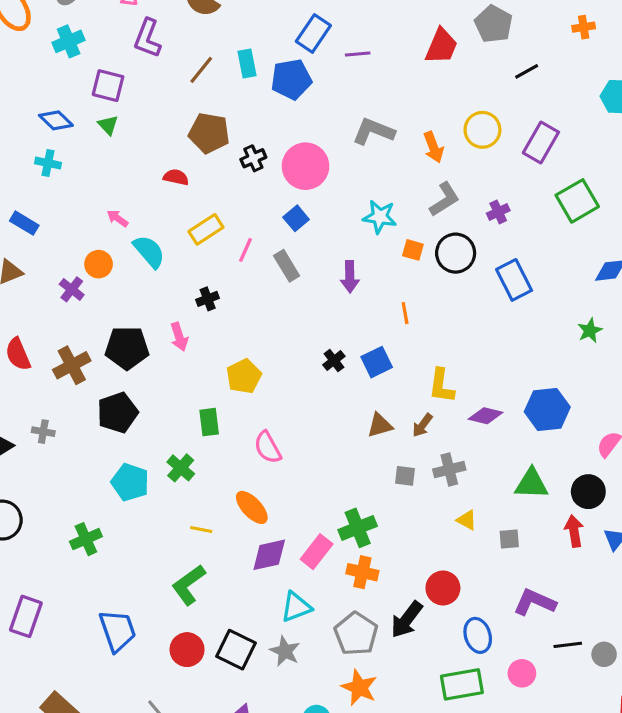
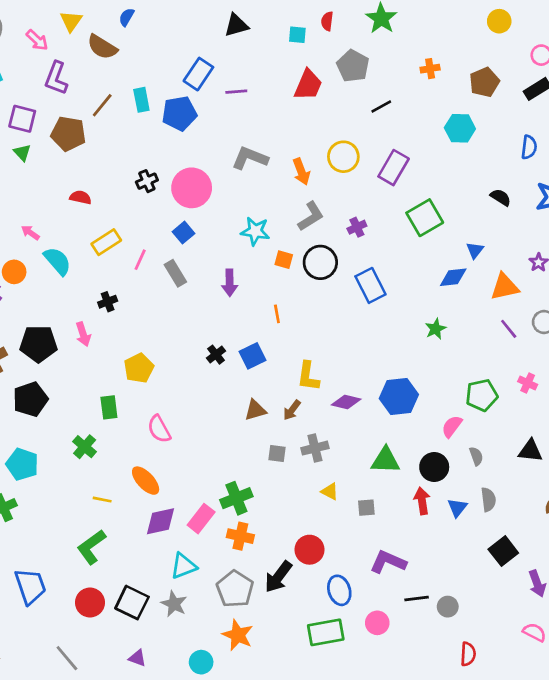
brown pentagon: (209, 133) -> (68, 134), moved
cyan pentagon: (130, 482) -> (22, 464), moved

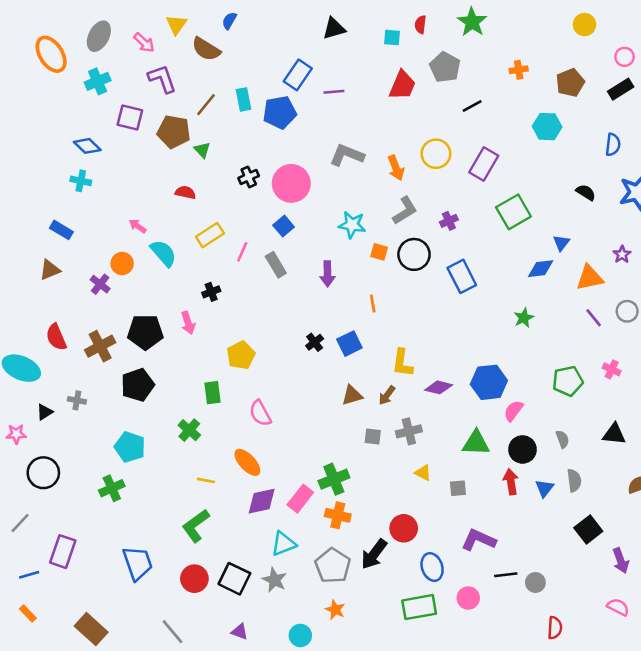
purple L-shape: (56, 78) -> (162, 79), turned 140
green triangle: (22, 153) -> (202, 150), moved
pink semicircle: (452, 426) -> (513, 411), moved
orange star: (238, 635) -> (335, 610), size x0.7

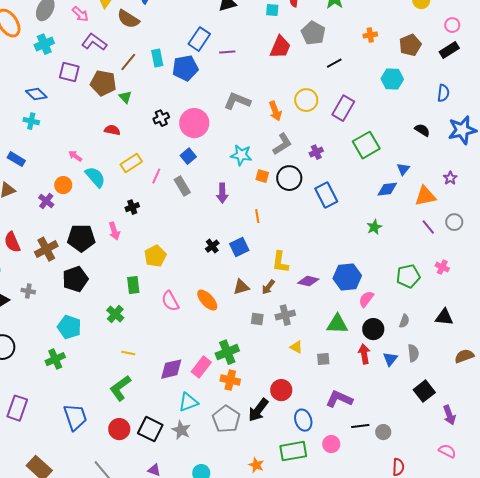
purple L-shape: (162, 79) -> (94, 42), turned -35
gray semicircle: (563, 439) -> (404, 321), turned 40
orange ellipse: (247, 462) -> (207, 300), moved
orange star: (335, 610) -> (256, 465), moved

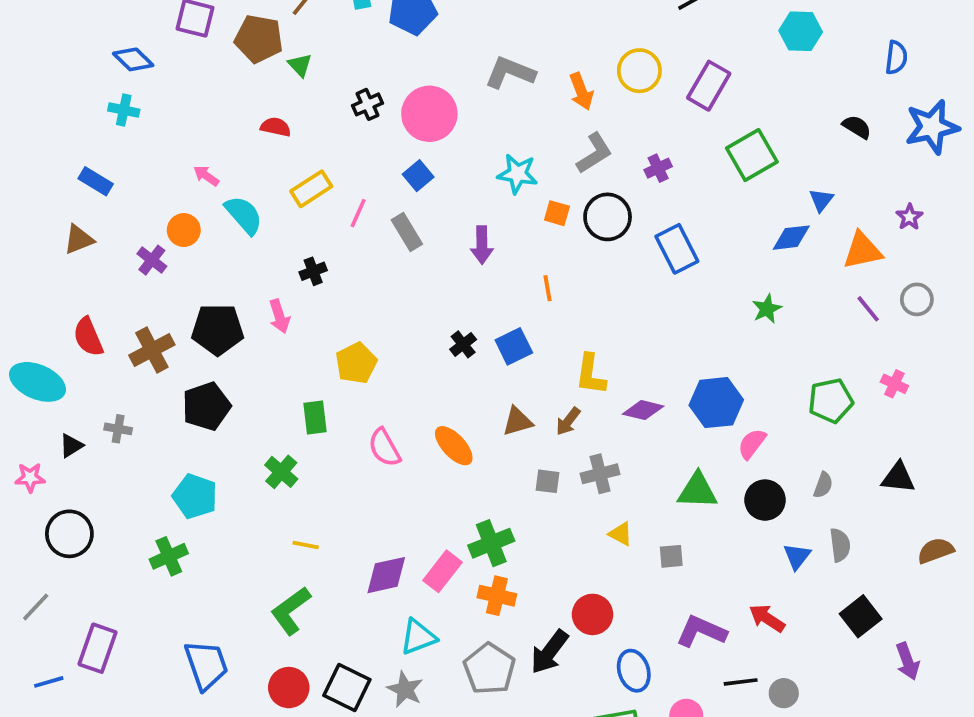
red arrow: (364, 354) -> (767, 618), moved, turned -48

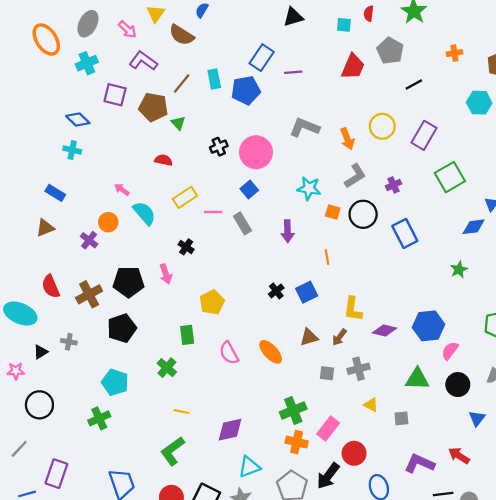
pink line: (358, 213) -> (213, 212), turned 66
black cross: (313, 271) -> (186, 247), turned -35
pink rectangle: (443, 571) -> (328, 429), moved

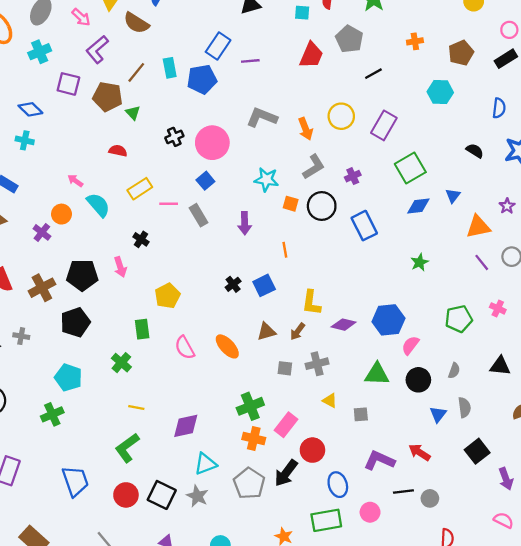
purple L-shape: (143, 61) -> (97, 49), turned -76
blue diamond: (474, 227) -> (418, 206), moved

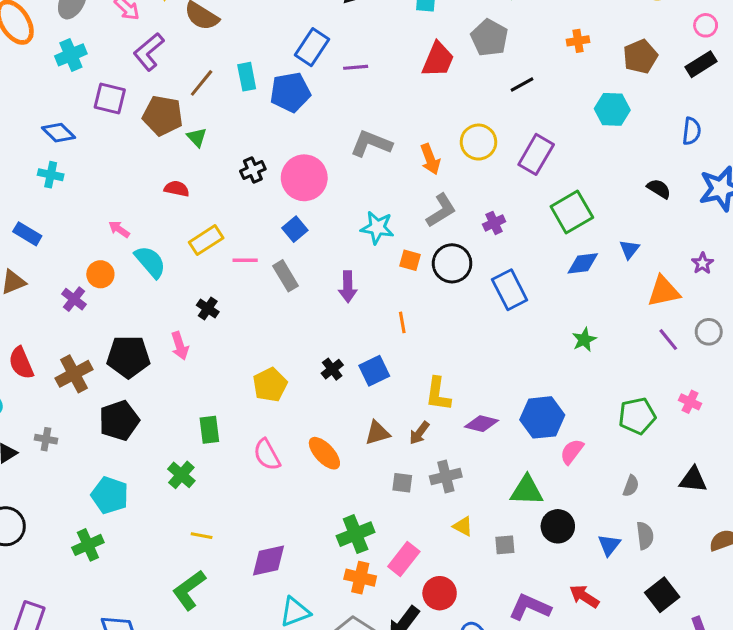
yellow pentagon: (167, 296) -> (270, 385), moved
black circle: (418, 380) -> (558, 526), moved

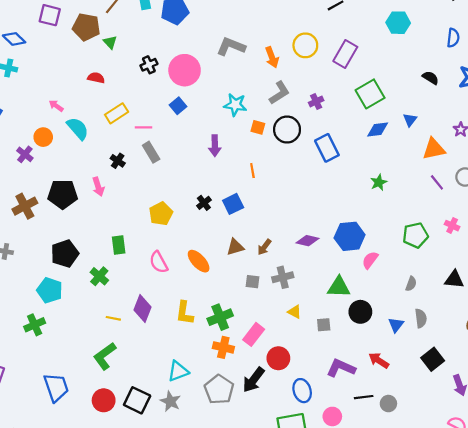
gray rectangle: (286, 276) -> (151, 152), moved
yellow L-shape: (438, 394) -> (185, 313), moved
black pentagon: (119, 420) -> (65, 254), moved
purple diamond: (268, 561) -> (142, 309), moved, turned -56

